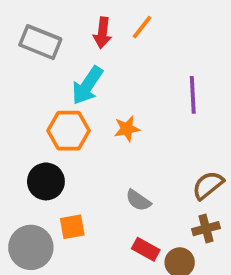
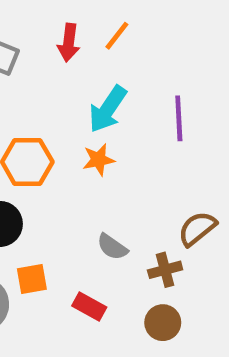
cyan arrow: (87, 85) -> (108, 109), moved
brown cross: (206, 229) -> (165, 270), moved
red rectangle: (146, 249) -> (89, 307), moved

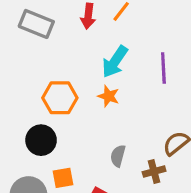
orange star: (99, 160) -> (109, 96), turned 30
gray semicircle: (112, 247) -> (118, 156), turned 70

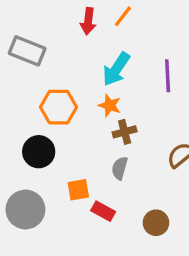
gray rectangle: (36, 24) -> (27, 51), moved
brown cross: (154, 172) -> (125, 132), moved
orange square: (63, 178) -> (78, 190), moved

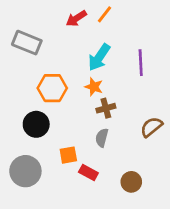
red arrow: (88, 21) -> (76, 18), turned 50

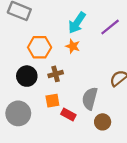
purple line: (141, 63) -> (110, 27), turned 54
brown cross: (106, 108) -> (56, 74), moved
gray semicircle: (102, 138) -> (90, 98), moved, size x1.5

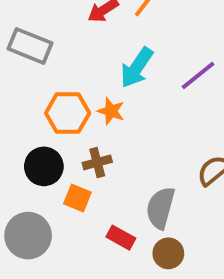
orange star: (73, 46) -> (111, 111), moved
orange square: (52, 101) -> (77, 198), moved, turned 32
brown circle: (103, 122) -> (168, 253), moved

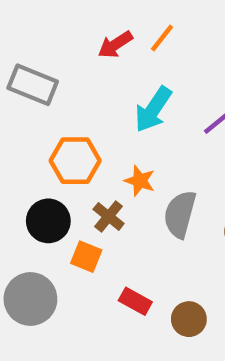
orange star: (111, 111) -> (140, 181), moved
brown cross: (97, 162) -> (109, 216), turned -36
gray semicircle: (160, 208) -> (180, 214), moved

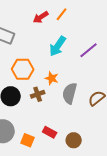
brown cross: (109, 216) -> (38, 94), turned 32
orange square: (86, 257) -> (28, 140), moved

